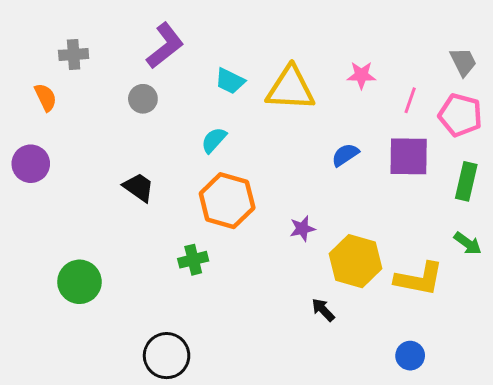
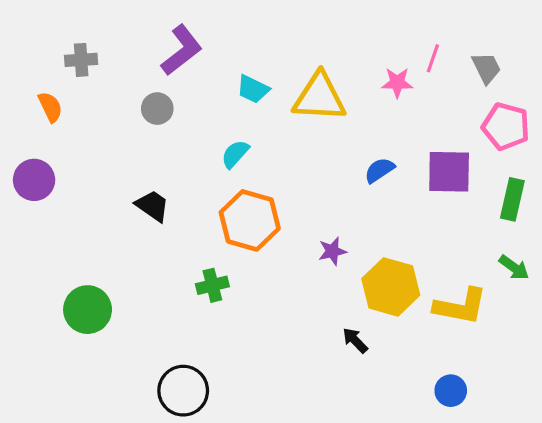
gray trapezoid: (463, 62) -> (486, 68), moved
pink line: (410, 100) -> (433, 58), moved

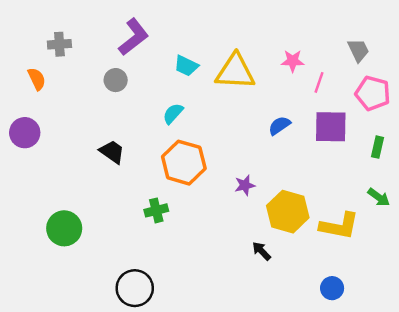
pink line: (433, 58) -> (319, 82), moved
green rectangle: (512, 199) -> (378, 147), size x0.7

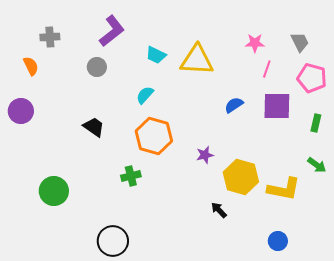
pink star: (293, 61) -> (255, 43), moved

